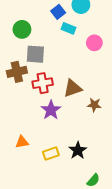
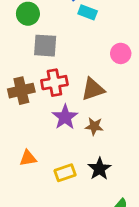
pink circle: (94, 43) -> (121, 53), moved
brown cross: (17, 72) -> (21, 91), moved
brown star: (94, 105) -> (94, 126), moved

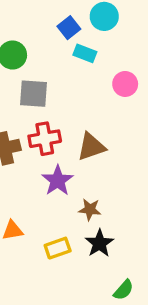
pink circle: (121, 53) -> (125, 84), moved
brown star: (94, 126) -> (90, 209), moved

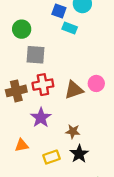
blue square: (69, 28) -> (59, 11), turned -32
pink circle: (125, 84) -> (96, 83), moved
purple star: (58, 181) -> (41, 118), moved

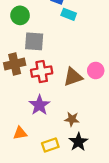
brown cross: (16, 91) -> (15, 64), moved

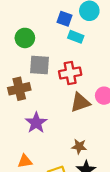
red cross: (42, 72) -> (70, 73), moved
purple star: (39, 105) -> (36, 123), moved

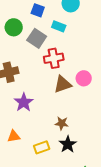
blue square: (64, 19) -> (38, 10), moved
gray square: (40, 65) -> (37, 38), moved, turned 30

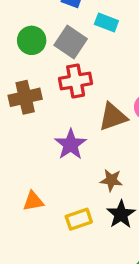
green circle: (14, 27) -> (32, 40), moved
red cross: (54, 58) -> (76, 81), moved
purple star: (24, 102) -> (71, 144), moved

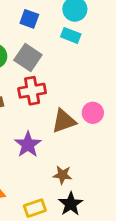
cyan rectangle: (106, 22) -> (71, 35), moved

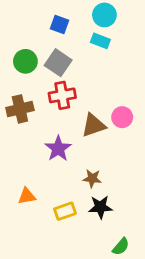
black star: (71, 204) -> (100, 207), turned 30

